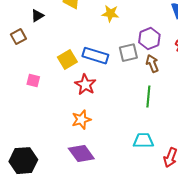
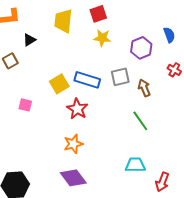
purple hexagon: (149, 39) -> (141, 48), moved
green line: (148, 97) -> (140, 121), turned -40

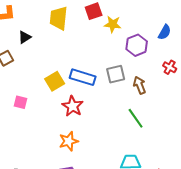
blue semicircle: (169, 35) -> (165, 32), turned 49
yellow star: (102, 38) -> (113, 24), moved

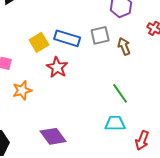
green line: (136, 118) -> (120, 93), moved
orange star: (69, 141) -> (22, 90), moved

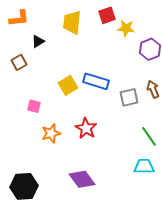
gray square: (100, 35) -> (129, 97), moved
red star: (57, 67) -> (86, 128), moved

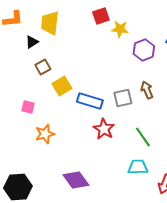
yellow trapezoid: (72, 22) -> (50, 23), moved
brown square: (19, 62) -> (43, 67), moved
blue rectangle: (96, 81) -> (90, 101), moved
red star: (86, 128) -> (104, 129), moved

